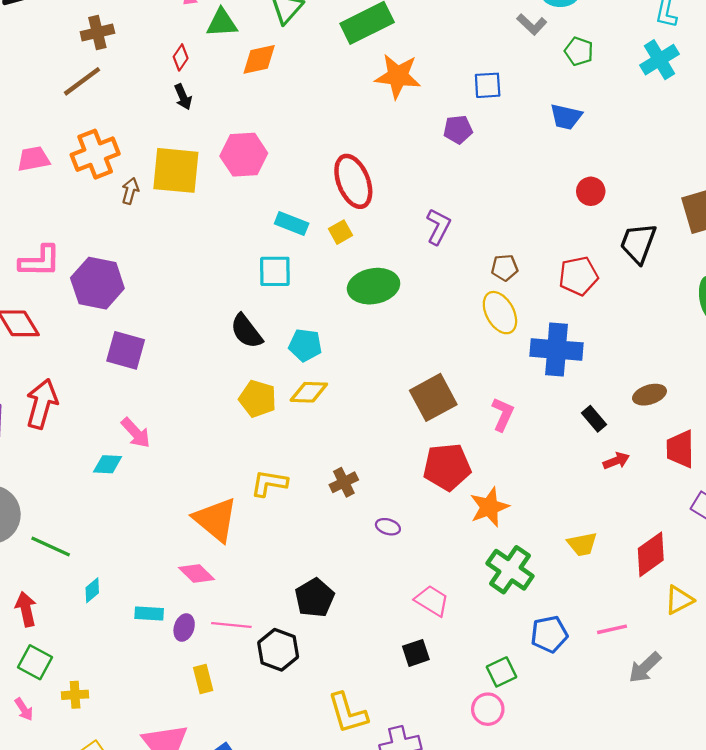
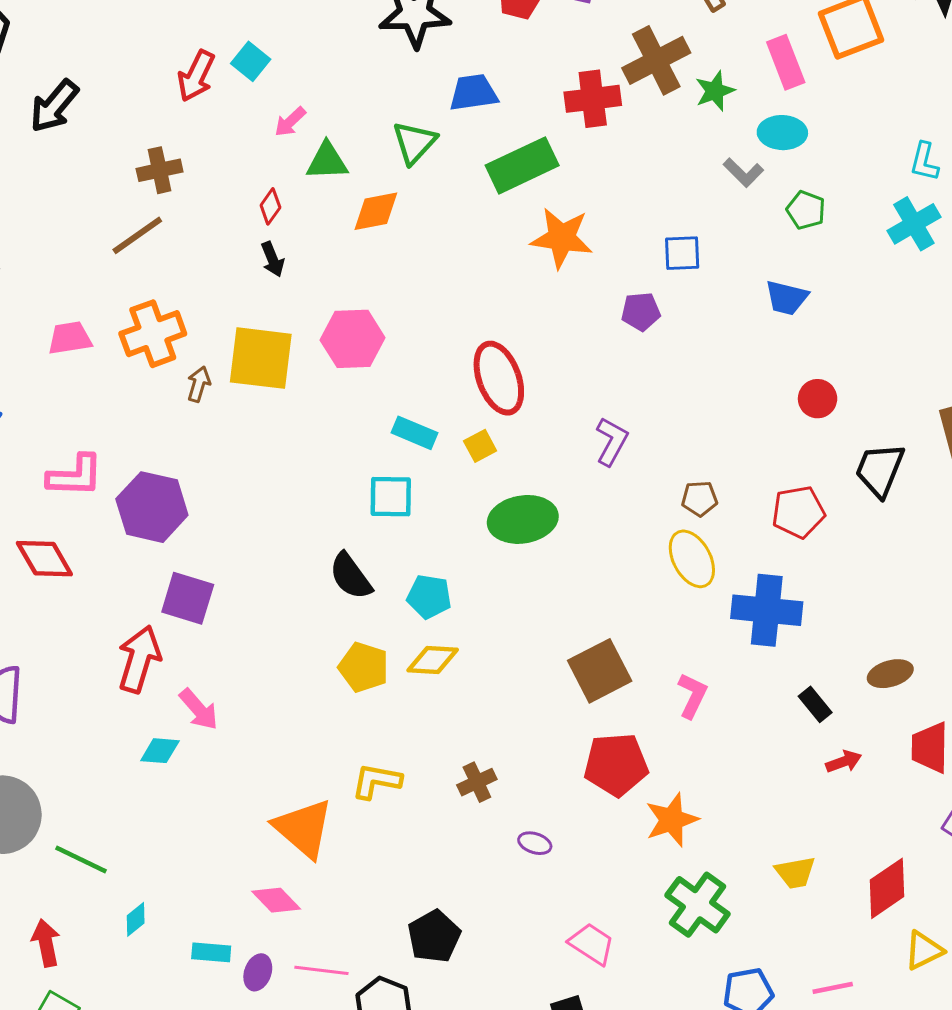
red arrow: (42, 404) -> (139, 659), moved

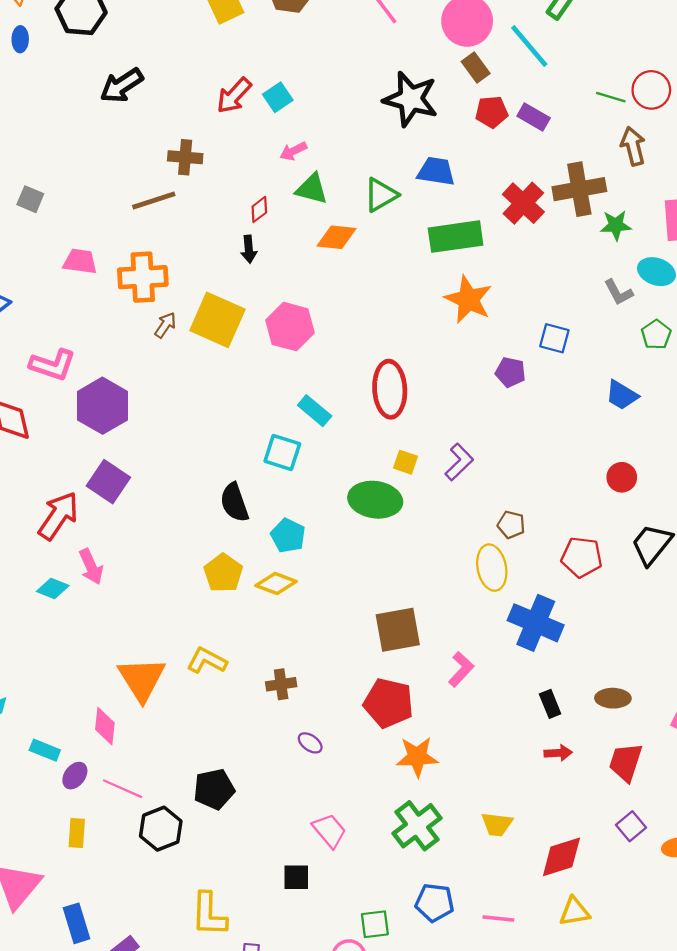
red cross: (593, 99) -> (523, 203), turned 33
yellow square: (480, 446) -> (406, 462), moved, turned 30
pink diamond: (276, 900) -> (105, 726), turned 33

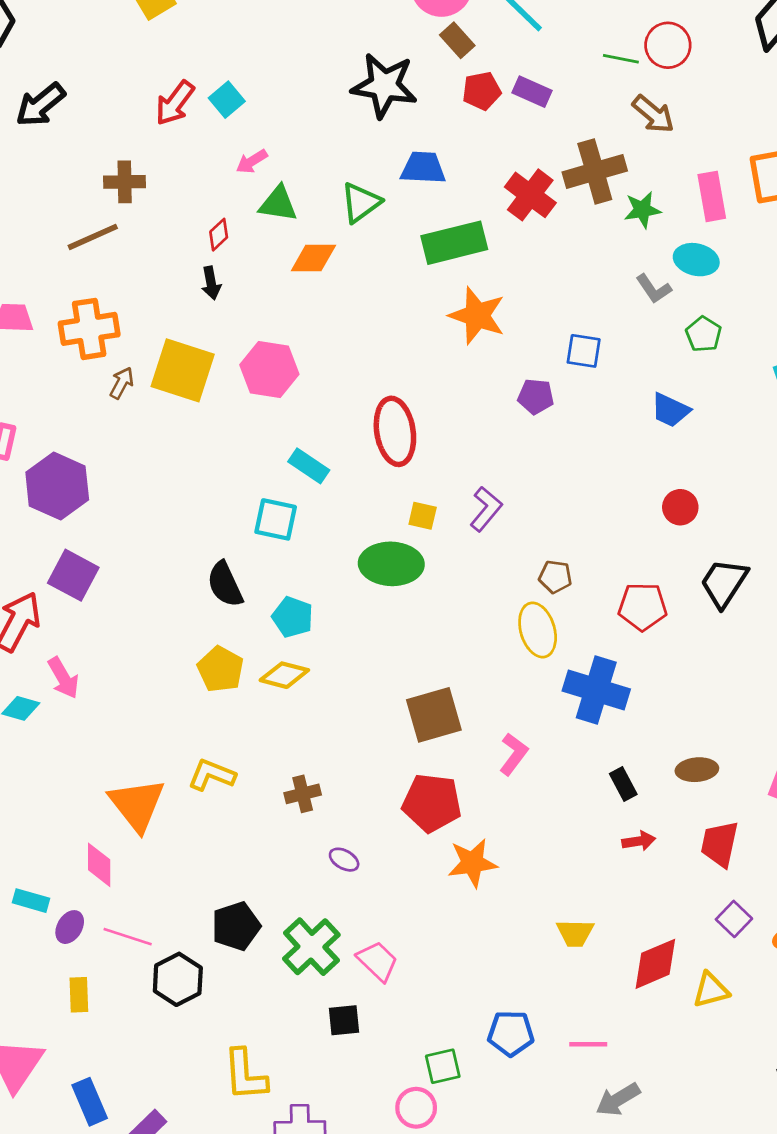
brown arrow: (633, 146) -> (653, 114), turned 150
green cross: (417, 826) -> (311, 947), moved
yellow triangle: (575, 912) -> (711, 990), moved

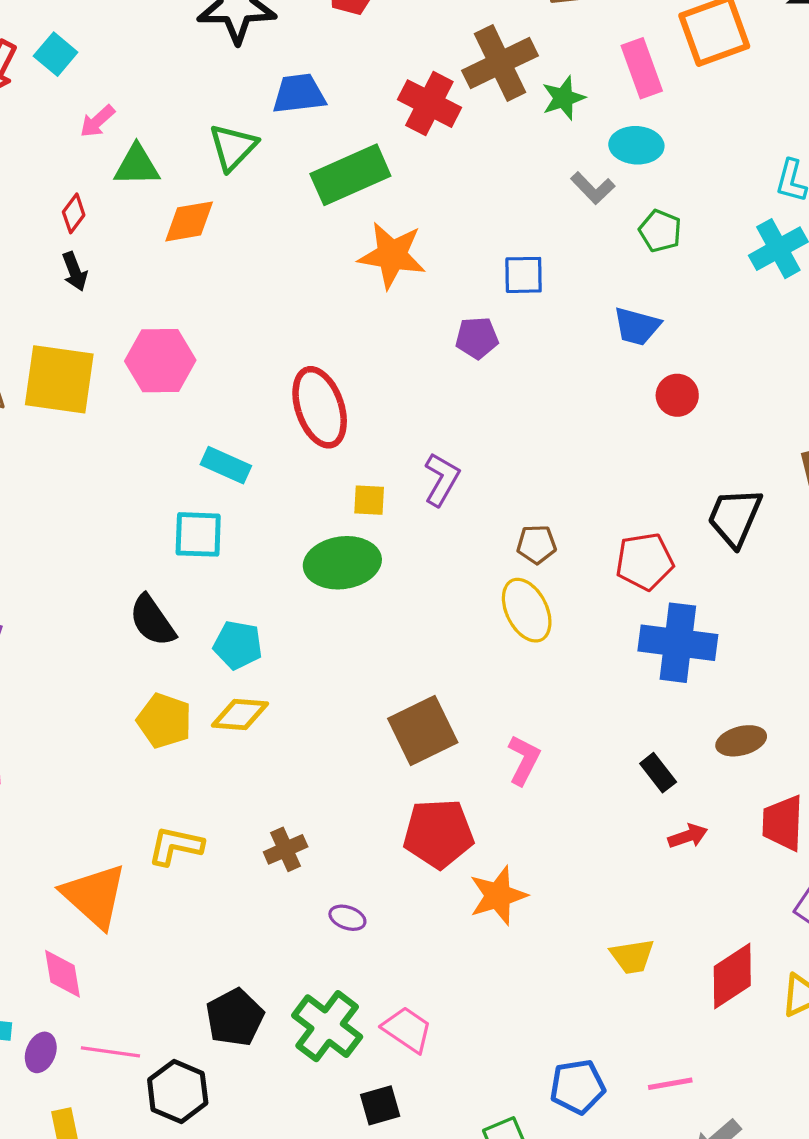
red circle: (680, 507) -> (677, 395), moved
blue cross: (596, 690) -> (678, 643), moved

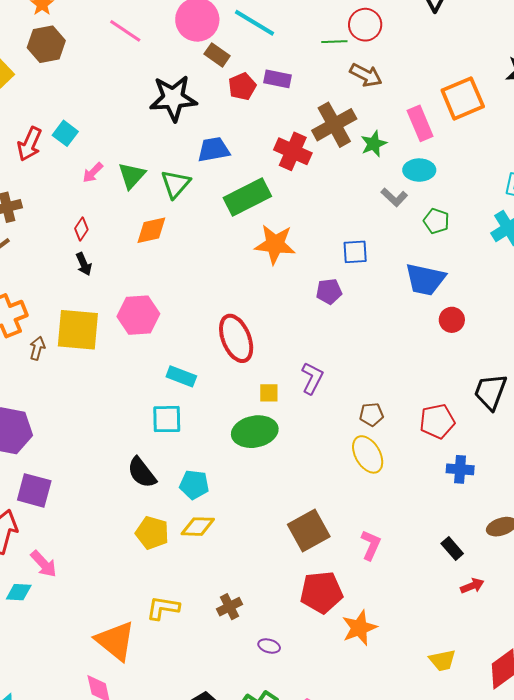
green triangle: (137, 165) -> (132, 176), moved, turned -44
blue trapezoid: (637, 326) -> (425, 279), size x1.4
blue cross: (678, 643) -> (460, 469), size x0.6

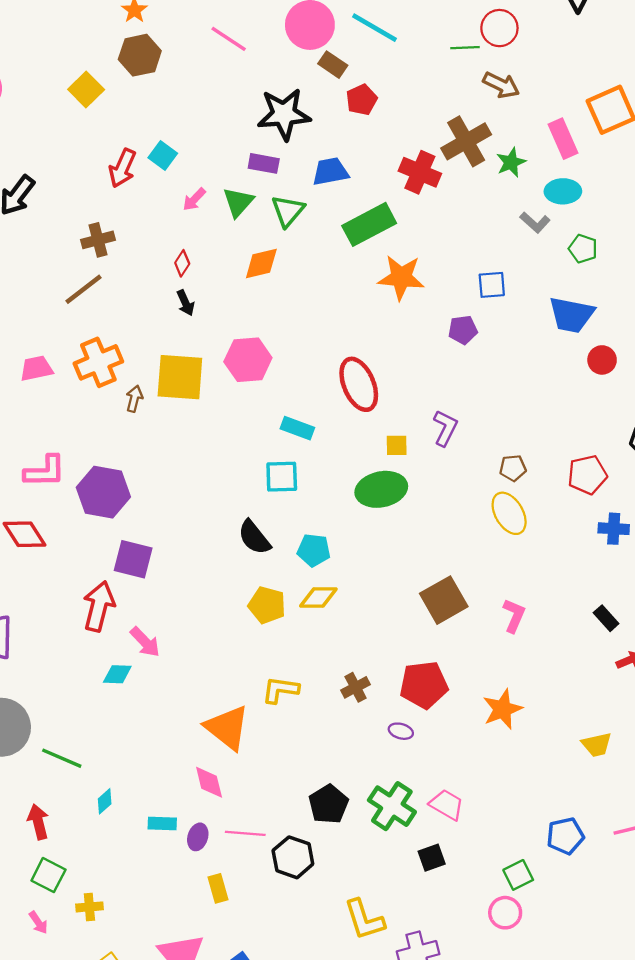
purple rectangle: (277, 79) -> (264, 163), moved
red pentagon: (321, 592) -> (424, 685), moved

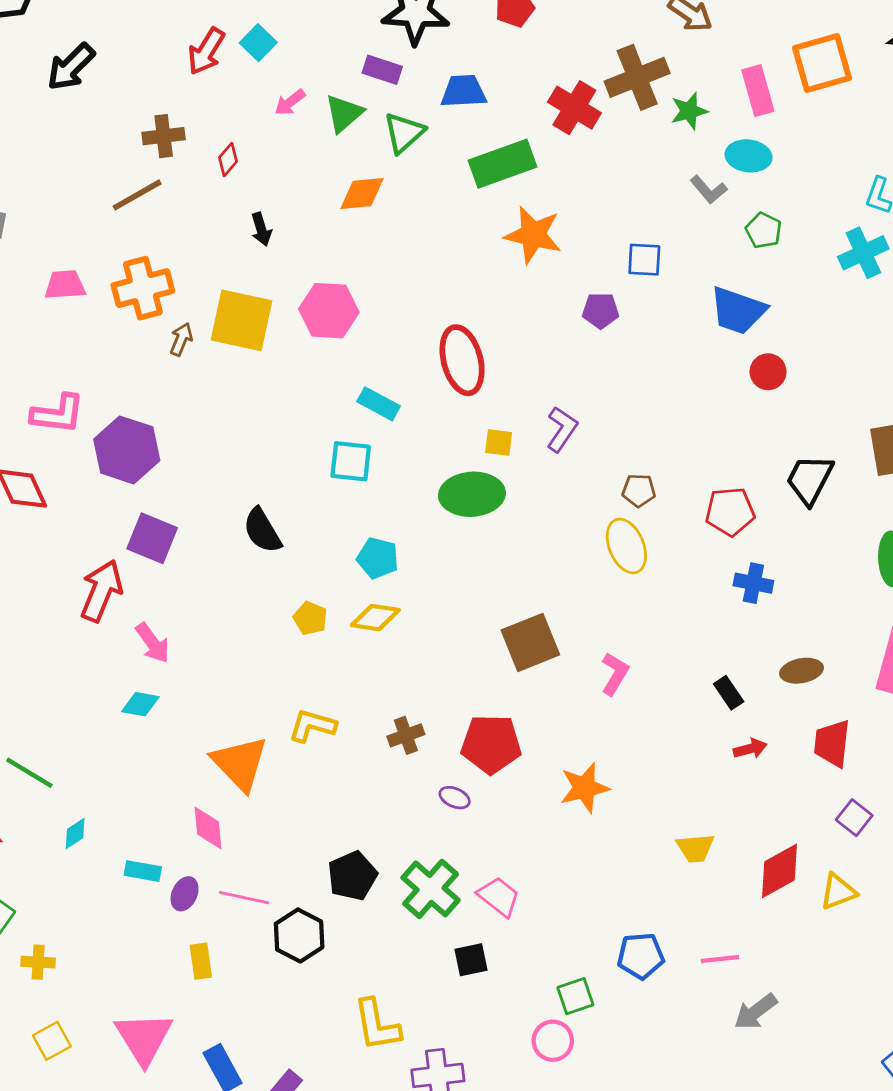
red diamond: (182, 263) -> (228, 160), moved
black semicircle: (254, 537) -> (262, 531), moved
yellow pentagon: (267, 605) -> (310, 618), size x0.7
cyan diamond: (117, 674) -> (140, 704), moved

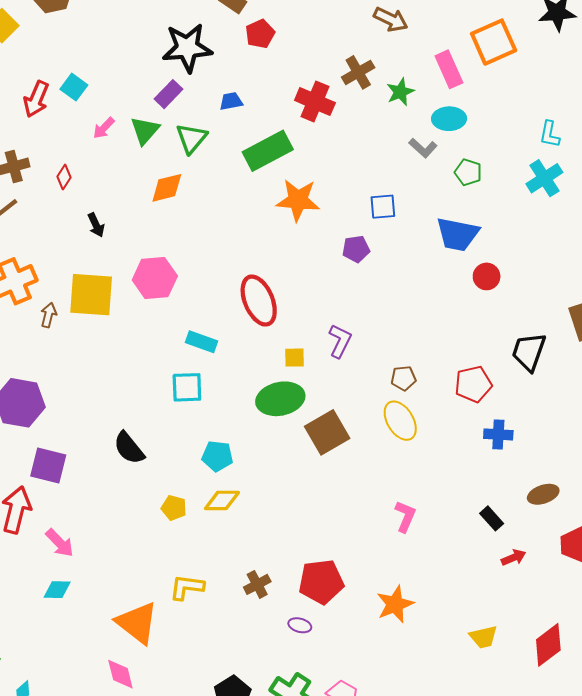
purple rectangle: (382, 70) -> (169, 94), turned -56
brown cross: (637, 77) -> (358, 72), size x0.7
blue trapezoid: (464, 91) -> (231, 101), size x0.7
brown square: (530, 642) -> (327, 432), moved

